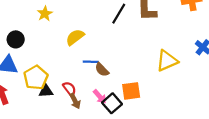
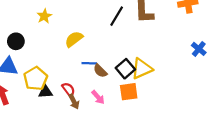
yellow triangle: (167, 61) -> (142, 69), moved
black square: (112, 103) -> (125, 69), moved

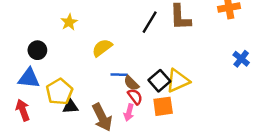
red semicircle: (68, 89) -> (135, 97), moved
pink arrow: (98, 97) -> (129, 112), turned 56
brown arrow: (74, 102) -> (102, 117), size x1.6

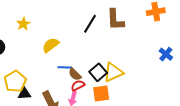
red semicircle: (135, 97) -> (78, 85), turned -80

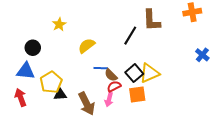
black line: (90, 24) -> (130, 36), moved

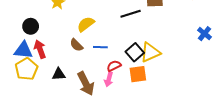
black line: (130, 36) -> (131, 14), turned 42
brown semicircle: (111, 75) -> (76, 45), moved
yellow pentagon: (51, 82) -> (26, 69), moved
red arrow: (21, 97) -> (40, 49), moved

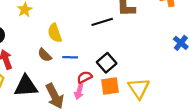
yellow semicircle: (86, 24) -> (55, 33), turned -72
yellow triangle: (150, 52) -> (139, 88), moved, turned -40
black triangle: (59, 74) -> (26, 86), size x1.6

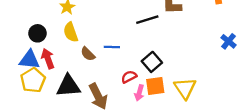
yellow semicircle: (55, 33) -> (71, 32), moved
blue line: (70, 57) -> (112, 47), moved
pink arrow: (79, 92) -> (139, 93), moved

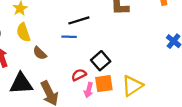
black line: (147, 20) -> (79, 20), moved
blue line: (112, 47) -> (69, 37), moved
yellow triangle: (185, 88) -> (132, 86), turned 30

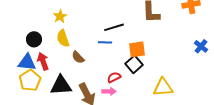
orange square: (104, 84) -> (137, 49), moved
yellow triangle: (132, 86) -> (163, 87), turned 30
pink arrow: (89, 90) -> (109, 91), moved, turned -104

